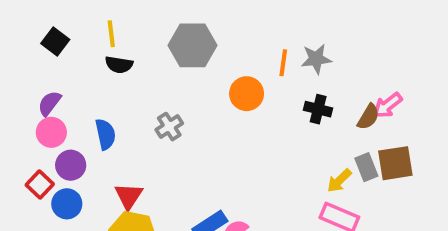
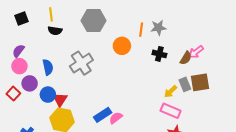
black square: (55, 41) -> (21, 18), turned 32
gray cross: (169, 127) -> (81, 63), size x1.6
blue circle: (67, 204) -> (48, 95), moved

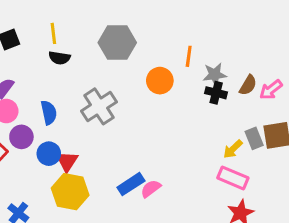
gray star: (158, 28) -> (215, 75), moved
brown semicircle: (186, 58) -> (248, 85), moved

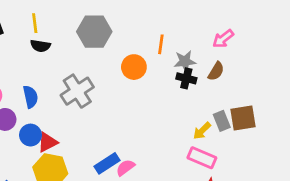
pink arrow: (271, 90) -> (223, 39), moved
red triangle: (67, 161) -> (47, 142), turned 30

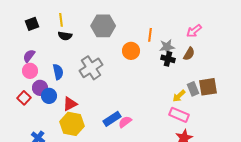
blue circle: (30, 135) -> (49, 96), moved

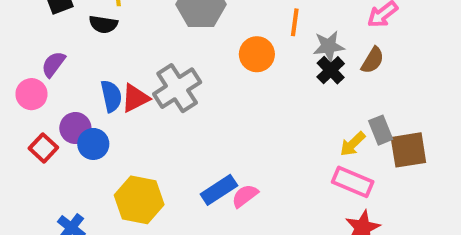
black semicircle: (65, 36) -> (103, 24), moved
black cross: (168, 59) -> (331, 70), turned 32
pink circle: (30, 71) -> (31, 94), moved
brown square: (208, 87) -> (408, 150), moved
red triangle: (70, 104) -> (135, 98), moved

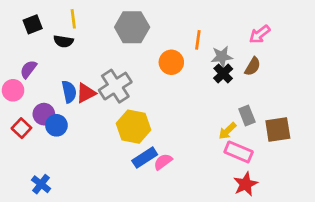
gray rectangle: (381, 130) -> (247, 115), moved
yellow arrow: (353, 144) -> (227, 131), moved
yellow hexagon: (139, 200) -> (134, 127), moved

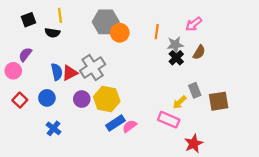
pink arrow: (260, 34) -> (194, 24), moved
orange circle: (171, 62) -> (120, 33), moved
purple circle: (44, 114) -> (82, 99), moved
pink rectangle: (239, 152) -> (169, 120), moved
blue cross: (41, 184) -> (53, 128), moved

